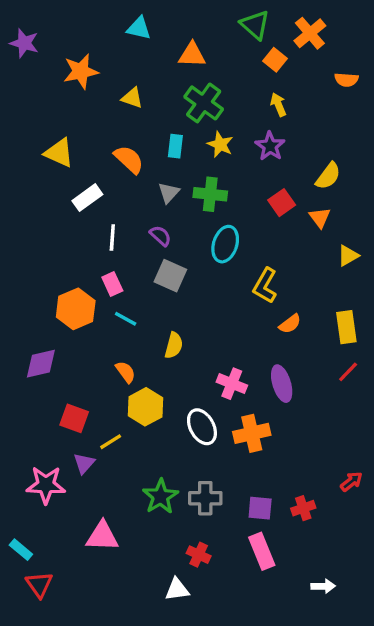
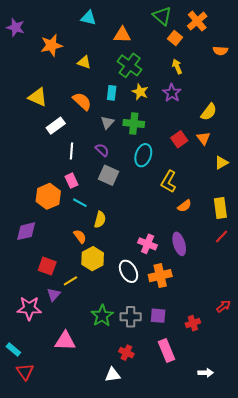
red square: (282, 203) -> (179, 139), moved
yellow semicircle: (174, 345) -> (100, 220), moved
purple square: (260, 508) -> (158, 316), moved

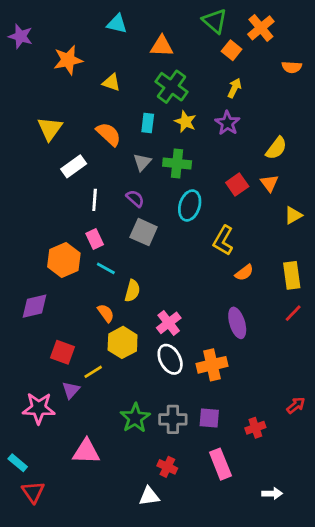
yellow arrow: (177, 66) -> (234, 88), turned 48
yellow triangle: (38, 97) -> (50, 129), turned 42
pink cross: (148, 244) -> (169, 323), moved, turned 30

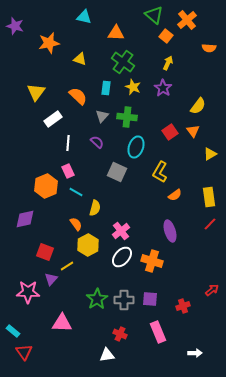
gray square: (144, 232) -> (117, 172), moved
white ellipse: (170, 359) -> (122, 257), turned 70
orange cross: (212, 365) -> (152, 261), turned 30

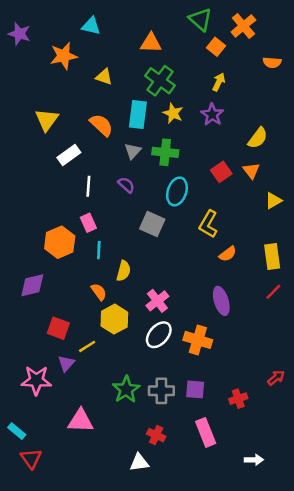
cyan triangle: (84, 17) -> (91, 26), moved
cyan rectangle: (106, 88) -> (138, 115), size x1.5
cyan line: (76, 192) -> (99, 250), turned 64

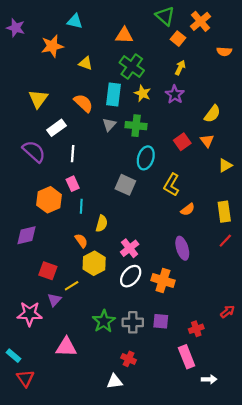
purple semicircle: (126, 185) -> (34, 151), moved, size x1.6
pink rectangle: (206, 432) -> (187, 357), moved

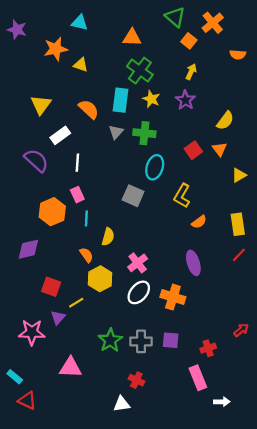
yellow triangle: (86, 63) -> (81, 65), moved
red triangle: (25, 378) -> (27, 401), turned -30

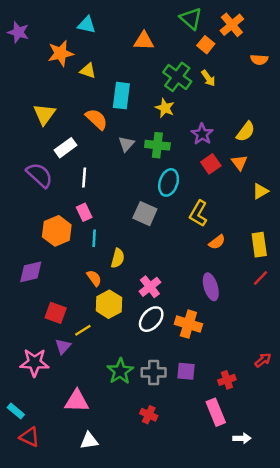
green cross: (140, 71) -> (177, 77), moved
yellow arrow: (191, 72) -> (208, 78), turned 119
cyan rectangle: (121, 100) -> (121, 96), moved
purple star: (185, 100) -> (202, 134), moved
white triangle: (122, 404) -> (89, 441), moved

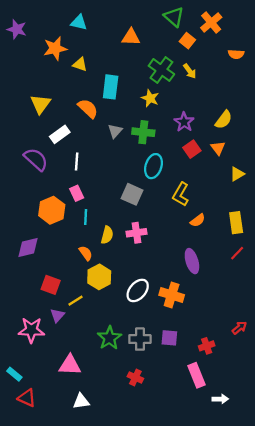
pink cross: (150, 287) -> (137, 233), moved, turned 30

